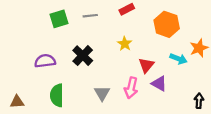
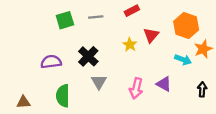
orange hexagon: (167, 24) -> (186, 26), moved
red triangle: (146, 65) -> (151, 35), moved
gray triangle: (102, 93) -> (99, 82), moved
black arrow: (199, 101) -> (202, 89), moved

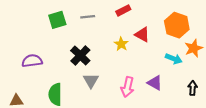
red triangle: (151, 35) -> (142, 35), turned -42
purple semicircle: (51, 62) -> (32, 61), moved

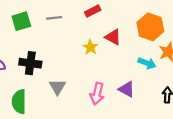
black cross: (80, 56) -> (30, 63), moved, turned -36

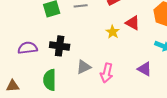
gray triangle: (57, 87) -> (84, 67), turned 35
pink arrow: (97, 94) -> (107, 73), moved

